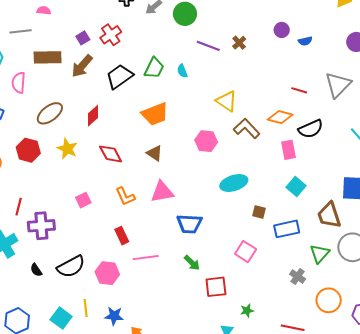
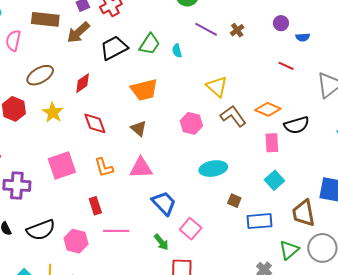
red line: (299, 90) -> (286, 66), moved
pink square: (83, 200) -> (62, 166), size x1.8
blue trapezoid: (189, 224) -> (164, 203), turned -144
pink square: (246, 252) -> (191, 229), moved

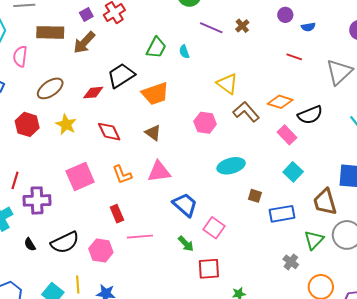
black trapezoid: (114, 48) -> (121, 76), moved
red diamond: (83, 83) -> (93, 93), turned 35
pink rectangle: (272, 143) -> (287, 135), turned -36

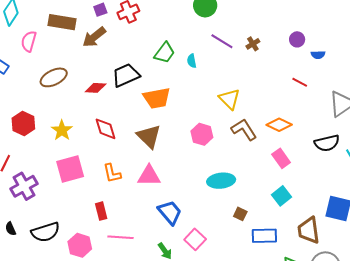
black semicircle: (310, 115) -> (327, 143), moved
red hexagon: (27, 124) -> (23, 123), moved
yellow star: (66, 124) -> (62, 130), moved
brown triangle: (153, 133) -> (149, 136), size x1.5
purple cross: (37, 200) -> (24, 186), turned -36

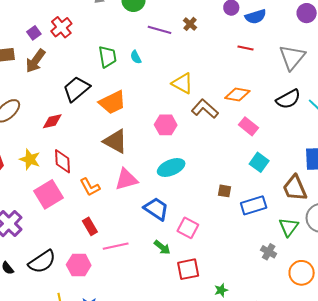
green trapezoid: (165, 53) -> (107, 57), turned -30
blue semicircle: (318, 55) -> (256, 17), size x1.5
red diamond: (96, 88) -> (52, 121), moved
red diamond: (106, 129) -> (62, 161), moved, turned 30
cyan ellipse: (221, 181) -> (171, 168), moved

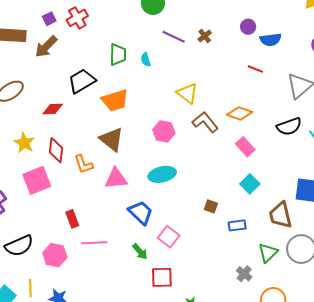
orange L-shape: (90, 187) -> (83, 164), moved
blue rectangle: (254, 205) -> (237, 225), size x0.7

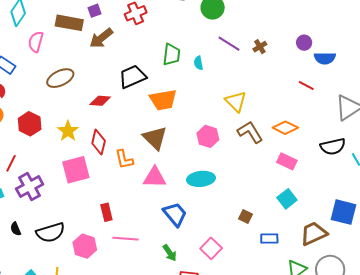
purple square: (49, 19) -> (95, 11), moved
pink rectangle: (245, 147) -> (287, 161), turned -30
brown trapezoid: (281, 215) -> (314, 234), turned 72
pink square: (169, 237) -> (211, 248), moved

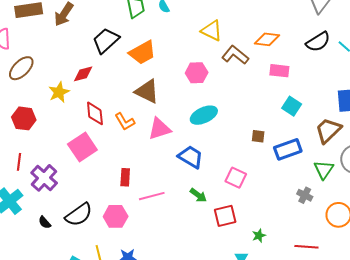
brown ellipse: (60, 78) -> (21, 68), moved
yellow star: (68, 131) -> (59, 92), moved, turned 30
red rectangle: (106, 212) -> (125, 177), turned 36
blue rectangle: (269, 239) -> (288, 149), size x1.5

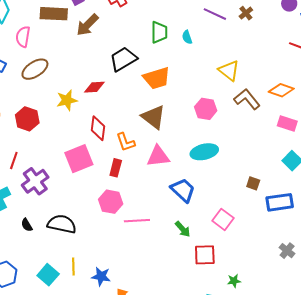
red rectangle: (125, 177) -> (116, 168), moved
black semicircle: (79, 215) -> (62, 224), turned -144
pink hexagon: (116, 216) -> (111, 202), moved

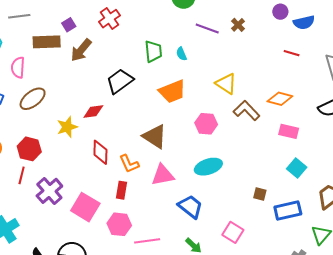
orange trapezoid: (157, 78) -> (172, 91), moved
pink square: (79, 159) -> (85, 207), moved, turned -32
red line: (14, 160) -> (22, 175), moved
purple cross: (35, 181) -> (49, 191), moved

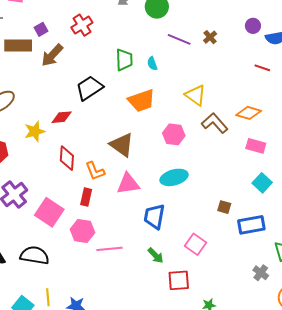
blue trapezoid: (190, 207) -> (154, 217), turned -120

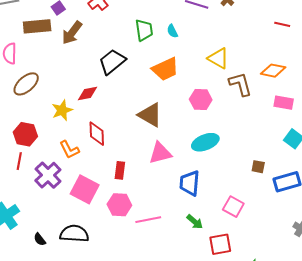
brown L-shape: (215, 123) -> (240, 84), turned 32
orange L-shape: (95, 171) -> (69, 150), moved

